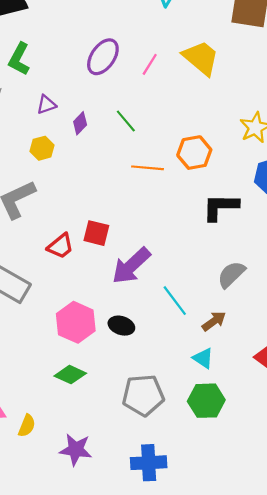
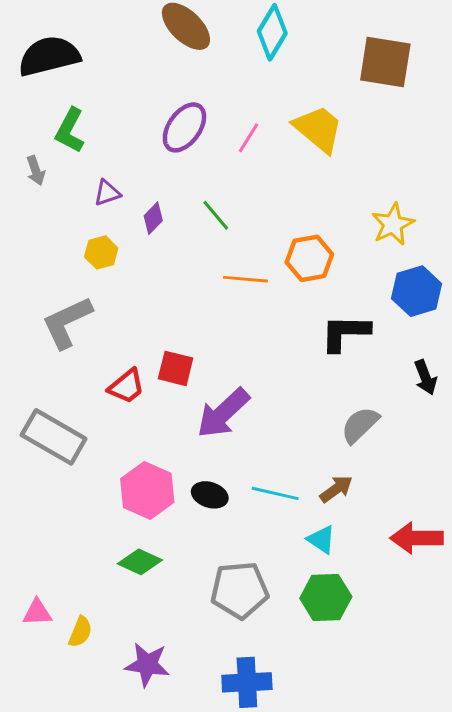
cyan line: (175, 301) -> (275, 493), moved, turned -40

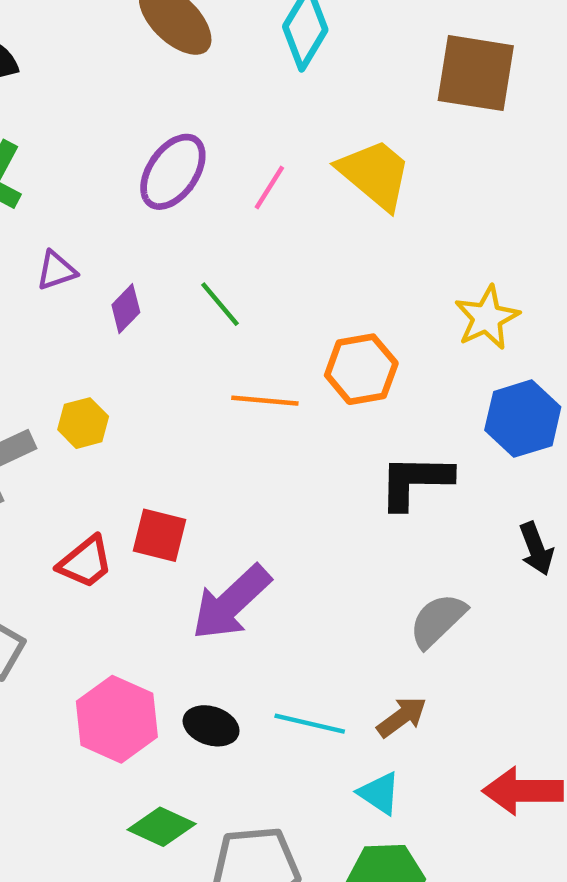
yellow hexagon: (101, 252) -> (83, 423), moved
green diamond: (140, 562) -> (162, 827), moved

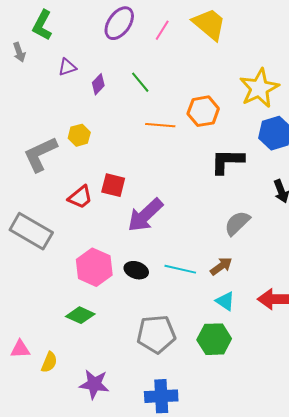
yellow star: (487, 318) -> (259, 88), size x1.4
cyan triangle: (379, 793) -> (225, 301), moved
green diamond: (162, 827) -> (80, 315), moved

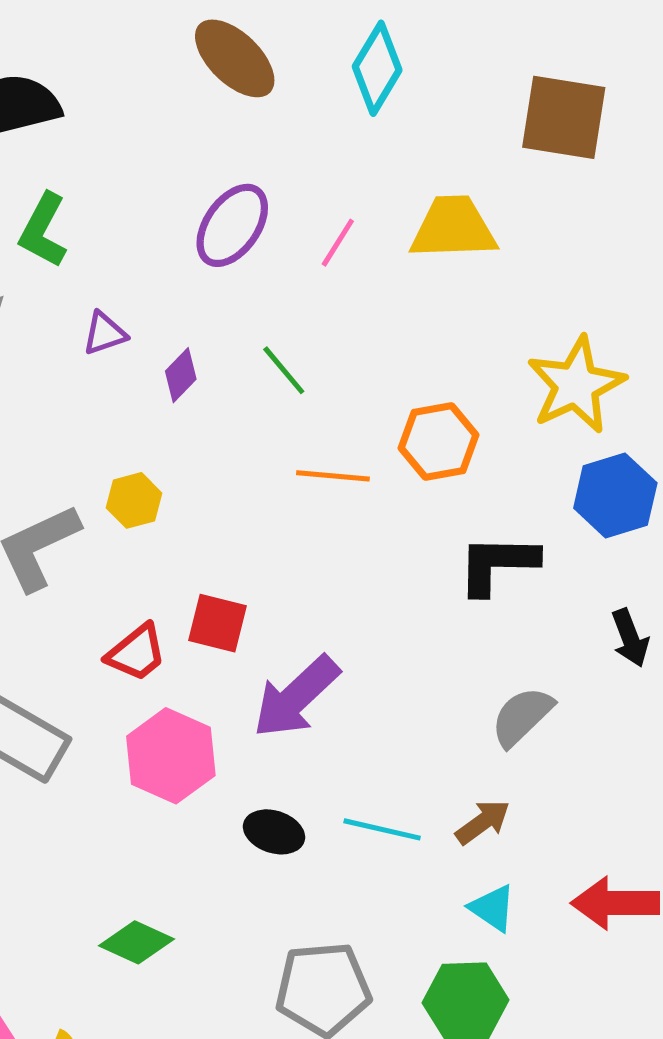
yellow trapezoid: (209, 24) -> (453, 228), turned -42
pink hexagon: (94, 267) -> (171, 756), moved

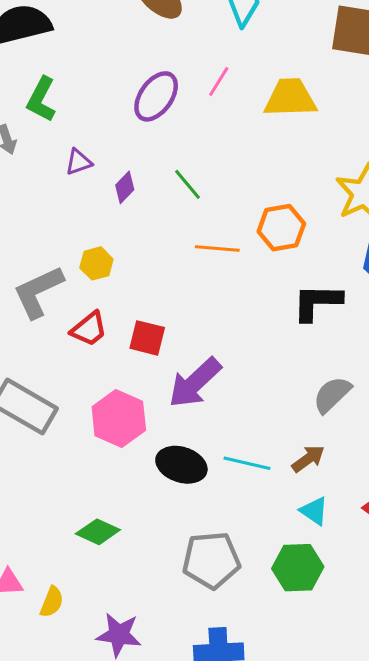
pink line: (338, 243) -> (219, 82), moved
red trapezoid: (136, 653) -> (89, 329), moved
black ellipse: (274, 832) -> (181, 465), size x1.4

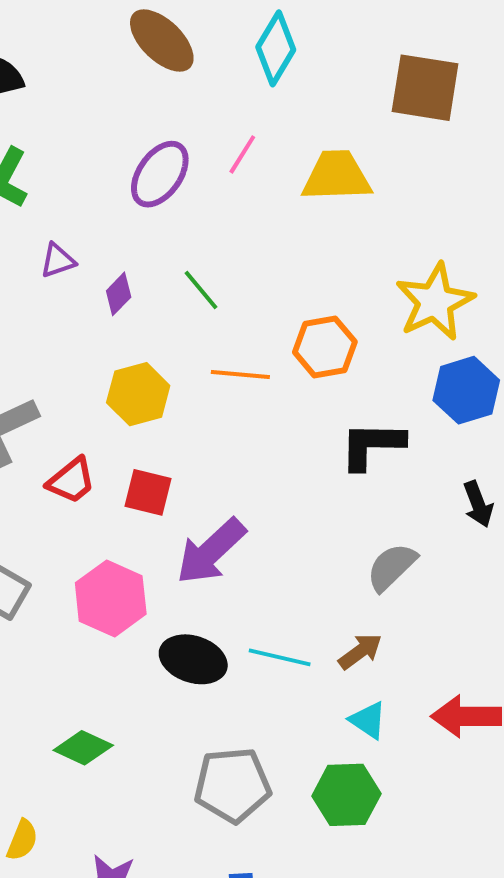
yellow hexagon: (96, 263) -> (138, 394), moved, size x1.4

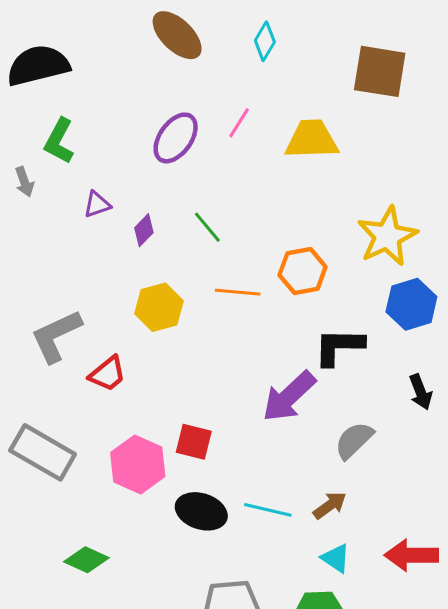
cyan diamond: (276, 48) -> (265, 41), size x0.7
red square: (148, 492) -> (194, 442), moved
purple arrow: (211, 551) -> (289, 396), moved
green diamond: (83, 748) -> (86, 560), moved

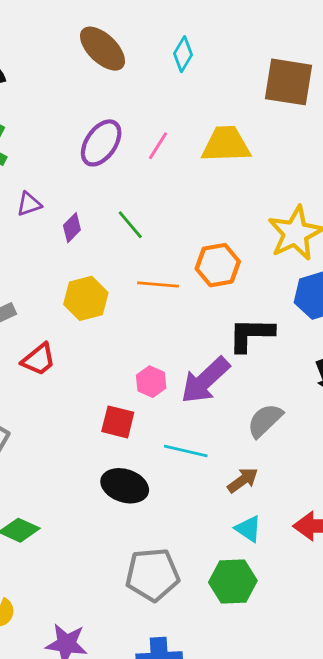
pink line: (239, 123) -> (158, 146), moved
pink hexagon: (138, 464) -> (151, 382), moved, size x0.6
cyan line: (268, 510) -> (186, 451), moved

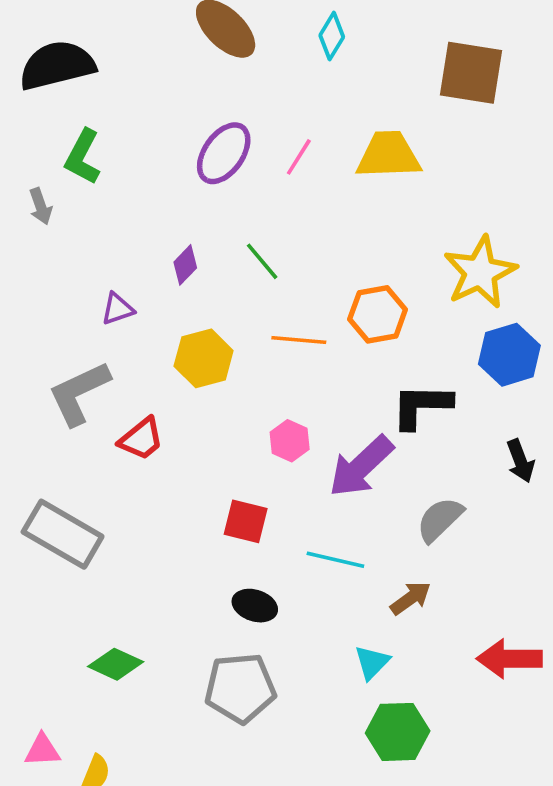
purple triangle: (29, 204) -> (117, 309), moved
pink hexagon: (151, 382) -> (290, 441), moved
black ellipse: (125, 486) -> (255, 606), size x0.7
cyan triangle: (248, 529) -> (372, 662), moved, turned 40
gray pentagon: (152, 575) -> (240, 688), moved

